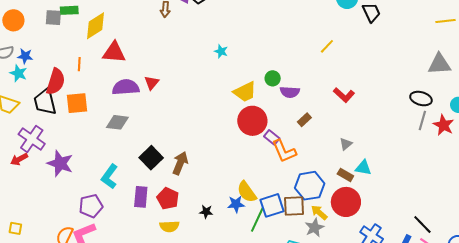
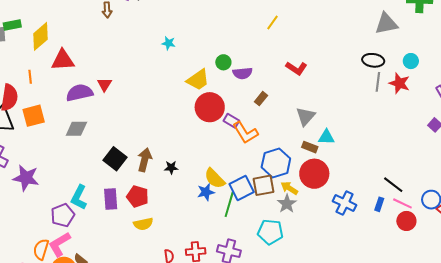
gray triangle: (346, 144) -> (306, 116), size x1.5
cyan L-shape: (109, 177) -> (79, 197), moved
black star: (206, 212) -> (171, 167), moved

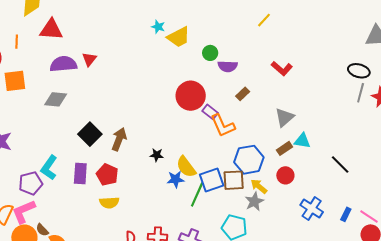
yellow trapezoid: (198, 80) -> (179, 37), moved
brown rectangle: (310, 147) -> (285, 148), turned -63
black star: (171, 167) -> (157, 155), moved
red circle: (314, 174) -> (285, 175), size x0.6
black line: (393, 185) -> (340, 164), moved

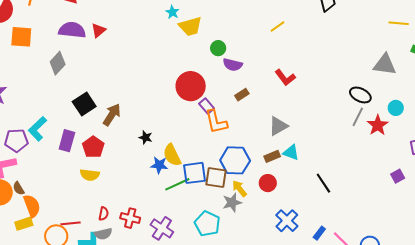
gray diamond: (56, 99) -> (58, 63), turned -65
green line: (197, 194) -> (177, 184), turned 30

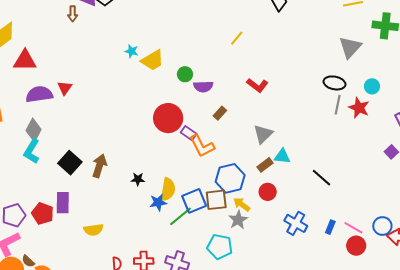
gray triangle: (385, 65) -> (350, 47), turned -40
cyan L-shape: (38, 129) -> (32, 151), moved
red pentagon: (93, 147) -> (43, 214), moved
yellow semicircle: (172, 155) -> (168, 189), turned -130

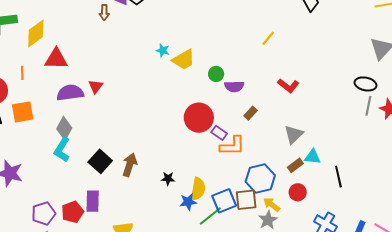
orange L-shape: (202, 146) -> (232, 146), turned -64
black line: (322, 178) -> (338, 177), moved, turned 35
red pentagon: (43, 214) -> (73, 212), turned 30

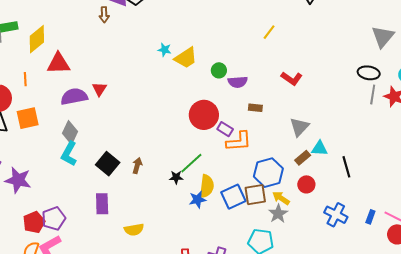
brown rectangle: (251, 113) -> (255, 108), turned 56
brown arrow: (130, 165) -> (137, 166), size x0.7
red pentagon: (73, 212) -> (34, 222), moved
green line: (210, 216) -> (191, 163), moved

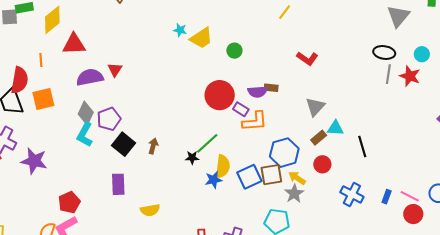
purple semicircle: (238, 82) -> (257, 92), moved
purple pentagon: (54, 219) -> (109, 119), moved
red pentagon: (34, 222) -> (69, 202), moved

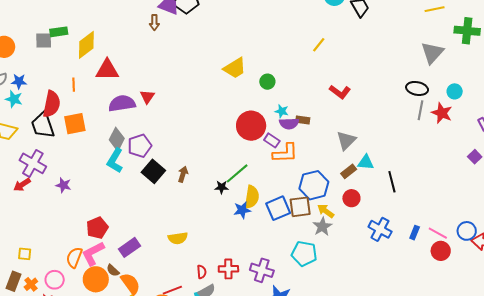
cyan star: (180, 30) -> (282, 111), moved
purple star: (34, 161) -> (63, 185), size x0.6
purple rectangle: (118, 184) -> (130, 247), moved, turned 55

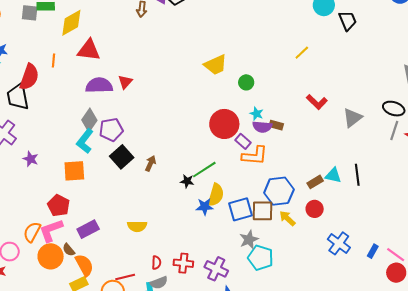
orange square: (75, 124) -> (74, 171), moved
gray triangle: (346, 140) -> (352, 118), moved
black line: (392, 182) -> (357, 175), moved
gray star: (322, 227) -> (249, 240), moved
red pentagon: (97, 228) -> (59, 206), turned -30

